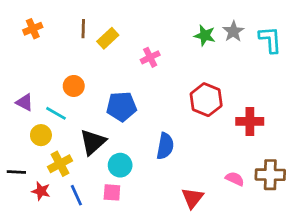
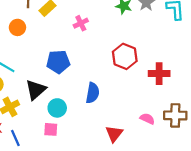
orange circle: (74, 86) -> (17, 27), moved
blue line: (76, 195) -> (15, 138), moved

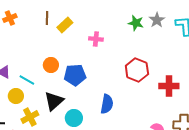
pink cross: (81, 23) -> (96, 39), turned 32
orange circle: (17, 27) -> (51, 65), moved

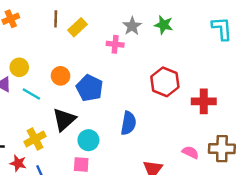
gray star: (157, 20) -> (132, 26), moved
blue pentagon: (75, 75) -> (90, 88), turned 30
yellow circle: (16, 96) -> (19, 67), moved

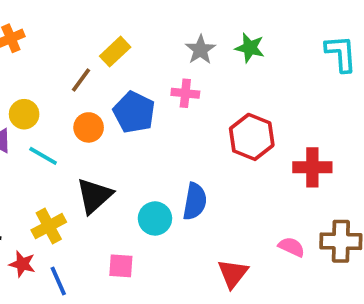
brown line: (56, 19) -> (81, 80), moved, turned 35
pink cross: (115, 44) -> (185, 93), moved
blue pentagon: (90, 88) -> (134, 112), moved
cyan circle: (88, 140) -> (155, 218), moved

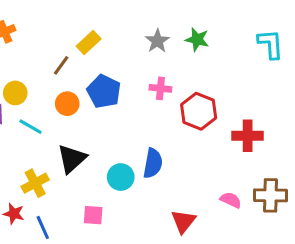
pink cross: (185, 93) -> (160, 88), moved

